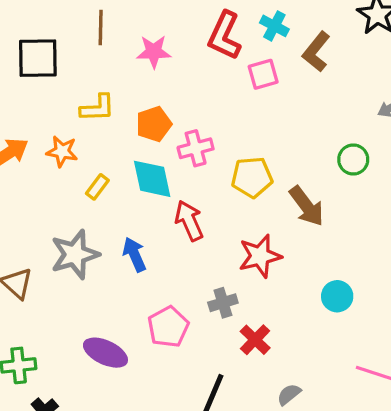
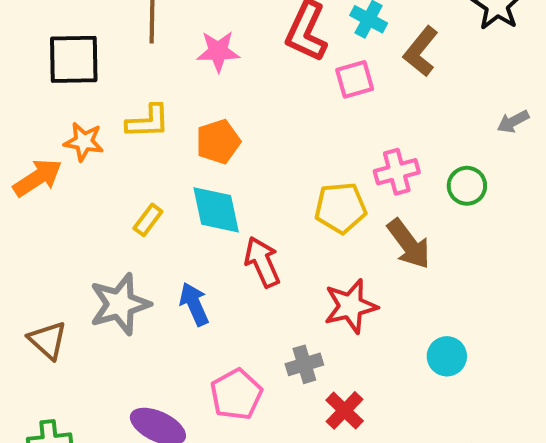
pink cross: (196, 148) -> (397, 172), moved
orange star: (62, 151) -> (84, 142), moved

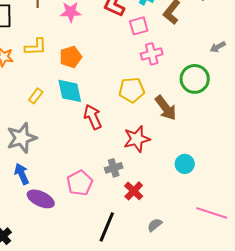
pink cross: (397, 172) -> (152, 54), moved
green circle: (467, 186) -> (195, 79), size x1.5
blue arrow: (194, 304) -> (22, 174), moved

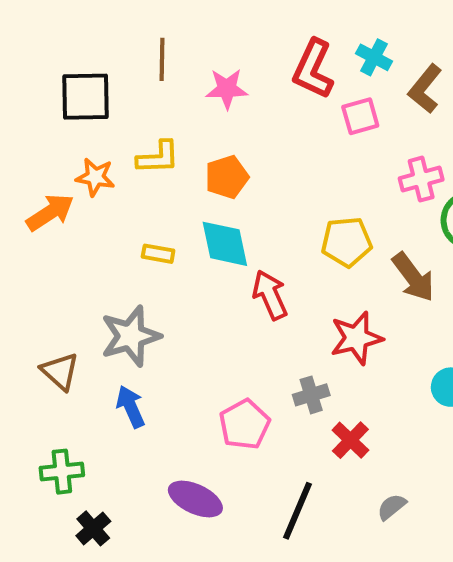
pink cross: (152, 54) -> (421, 179), moved
yellow rectangle: (36, 96) -> (158, 254), turned 63
purple ellipse: (41, 199) -> (195, 499), moved

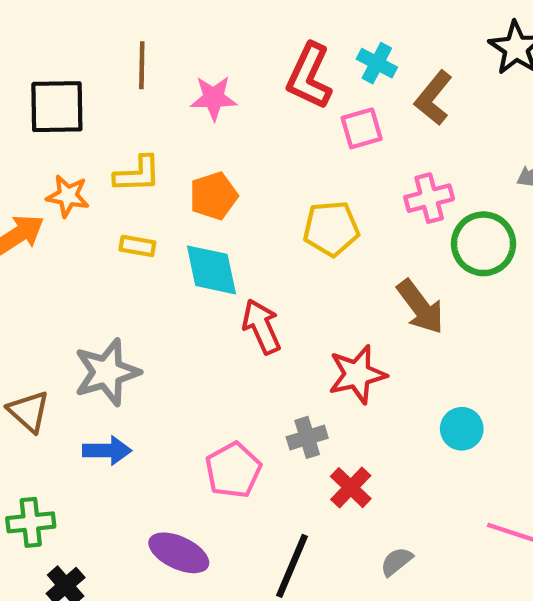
yellow pentagon: (347, 242) -> (331, 229), moved
yellow rectangle: (158, 254) -> (137, 246), moved
blue arrow: (131, 407) -> (107, 451), turned 114

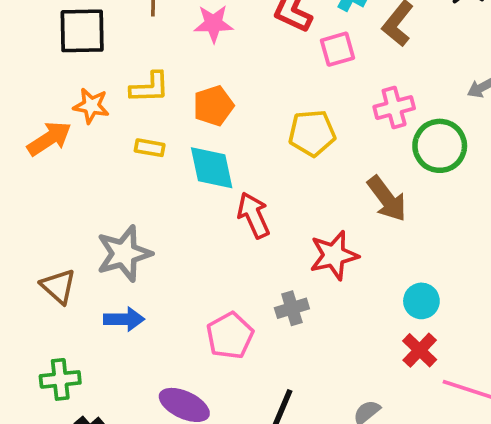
red cross: (351, 488) -> (420, 350), moved

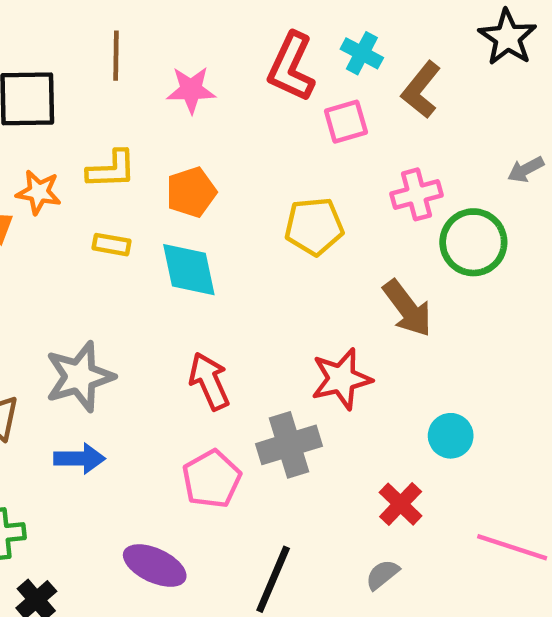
red arrow: (254, 215) -> (209, 381), moved
gray cross: (292, 308) -> (289, 445), size x1.5
red cross: (420, 350) -> (401, 504), moved

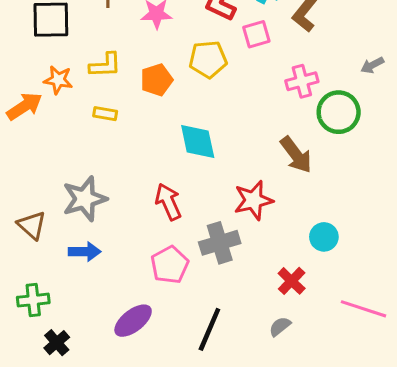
yellow pentagon: (314, 226) -> (208, 59), moved
cyan diamond: (189, 270) -> (198, 142), moved
purple ellipse: (155, 566) -> (133, 321), turned -63

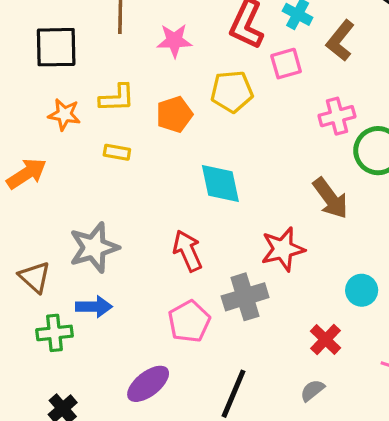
orange arrow: (24, 106) -> (27, 174), moved
green cross: (33, 300) -> (54, 333), moved

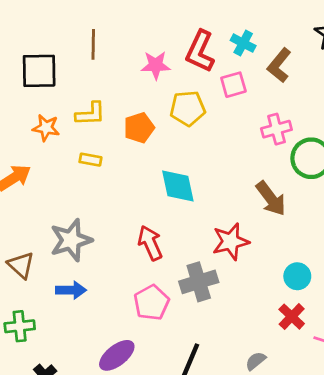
pink star: (174, 41) -> (156, 65), moved
green cross: (54, 333) -> (20, 326), moved
red cross: (325, 340) -> (292, 317), moved

